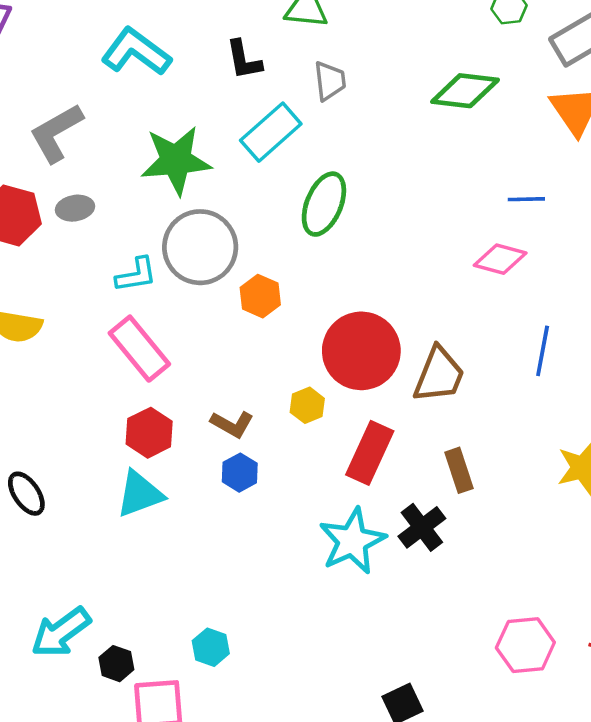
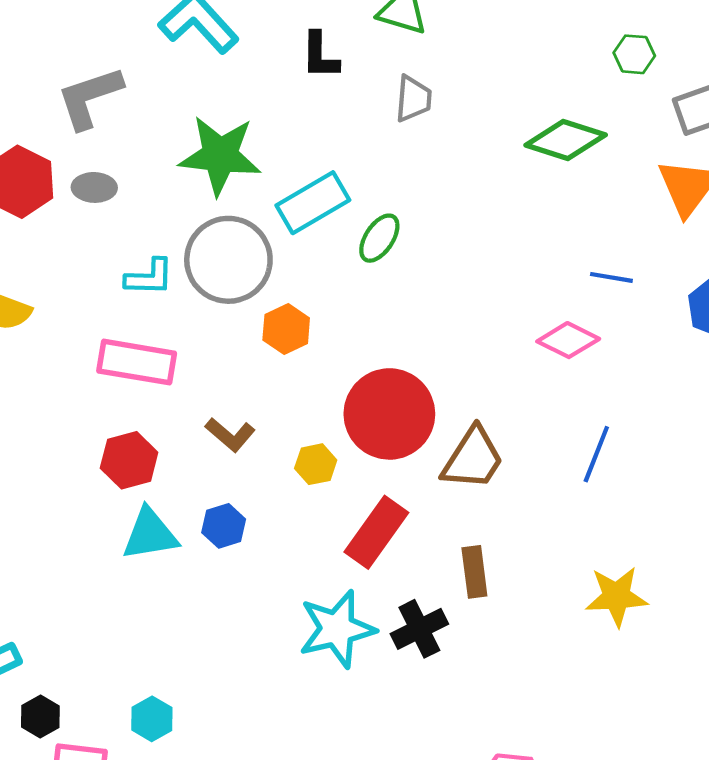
cyan rectangle: (271, 132) -> (313, 203), moved
green ellipse: (324, 204) -> (379, 238), size x0.7
pink rectangle: (139, 349) -> (137, 362), turned -52
brown L-shape: (232, 424) -> (230, 435), moved
cyan triangle: (140, 494) -> (150, 534), moved

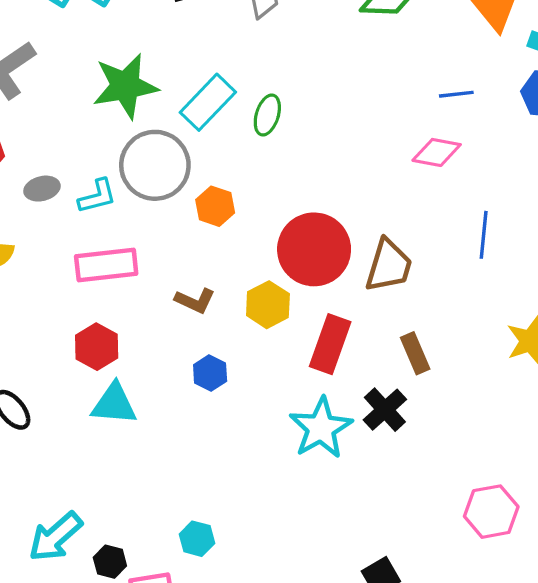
gray ellipse: (94, 187) -> (42, 189), moved
red hexagon: (129, 460) -> (97, 347), moved
yellow hexagon: (316, 464) -> (268, 305), size x1.4
cyan triangle: (150, 534) -> (114, 404), moved, turned 30

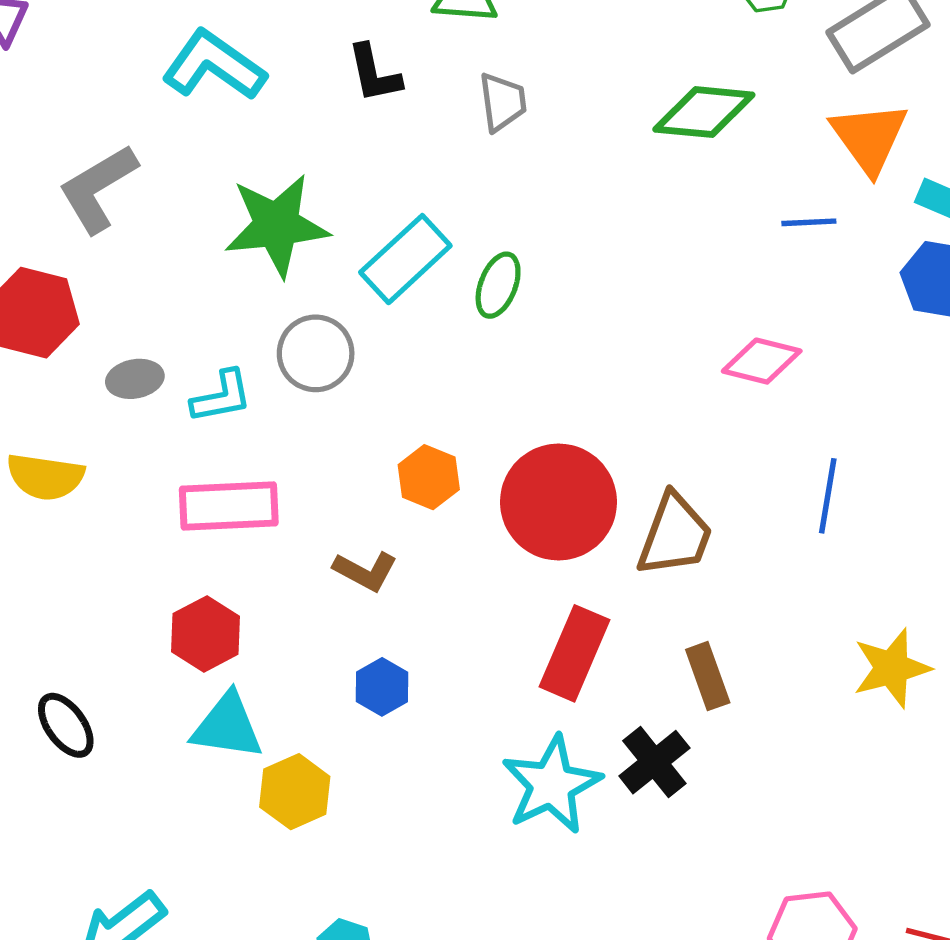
blue line: (456, 94) -> (809, 222), moved
gray circle: (155, 165) -> (316, 353), size x0.7
orange hexagon: (215, 206) -> (429, 477), moved
yellow hexagon: (268, 305) -> (295, 792), moved

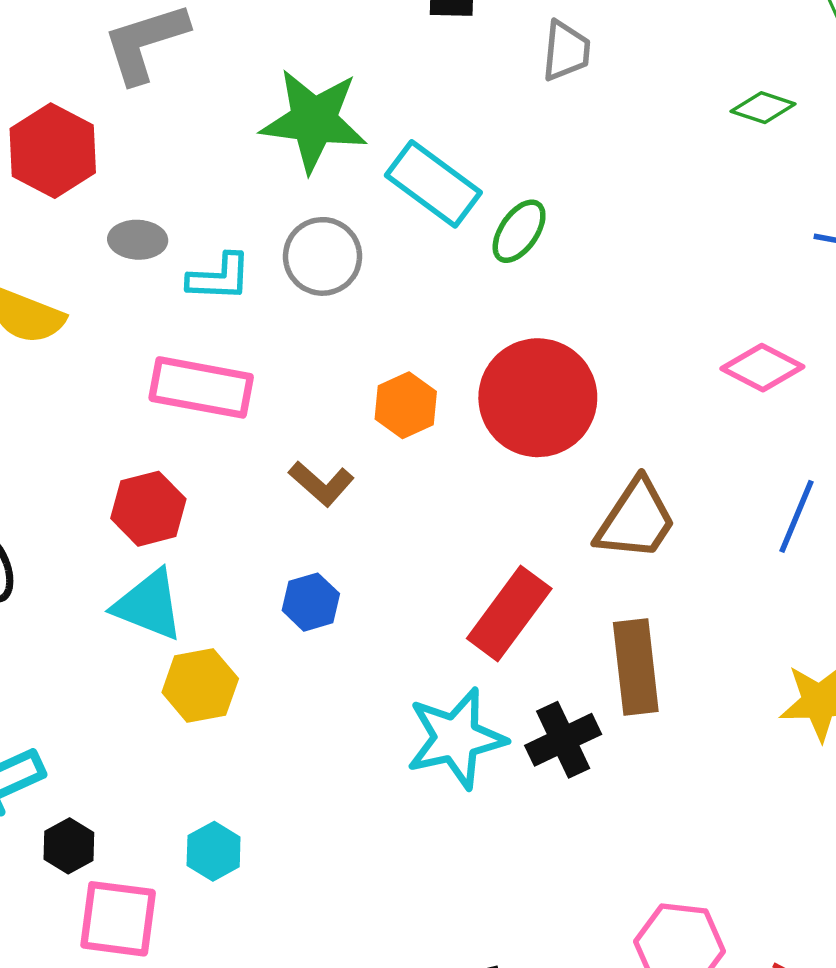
green diamond: (704, 112) -> (763, 108), size x0.6
cyan rectangle: (405, 259) -> (433, 184), turned 66
red circle: (559, 502) -> (538, 398), moved
brown rectangle: (708, 676) -> (636, 667), size x1.4

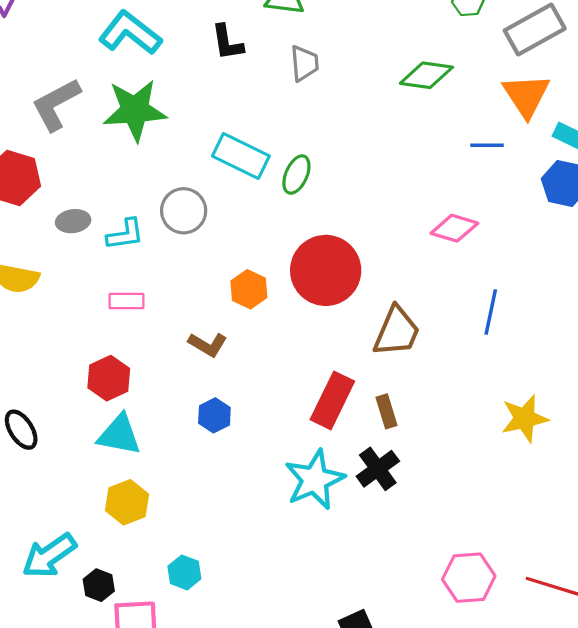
green diamond: (763, 108) -> (426, 75), size x1.4
green star: (314, 121) -> (135, 110), moved
pink rectangle: (201, 387) -> (126, 301), size x0.6
brown rectangle: (636, 667) -> (387, 411), moved, size x0.6
yellow hexagon: (200, 686) -> (127, 502), moved

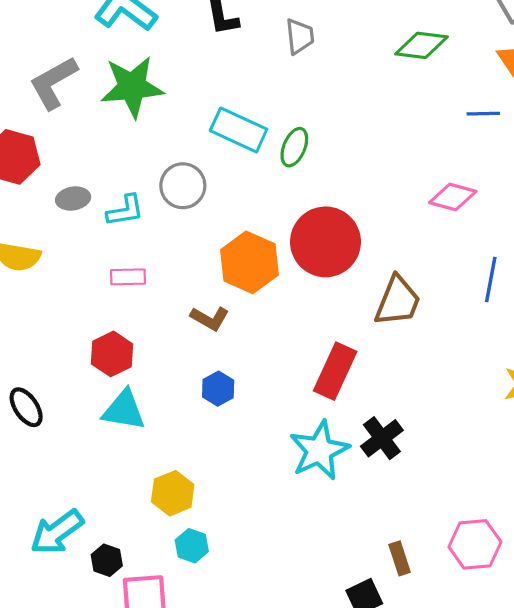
orange hexagon: (249, 289) -> (249, 262), size x1.6
brown rectangle: (387, 411) -> (400, 558), moved
yellow hexagon: (127, 502) -> (173, 493), moved

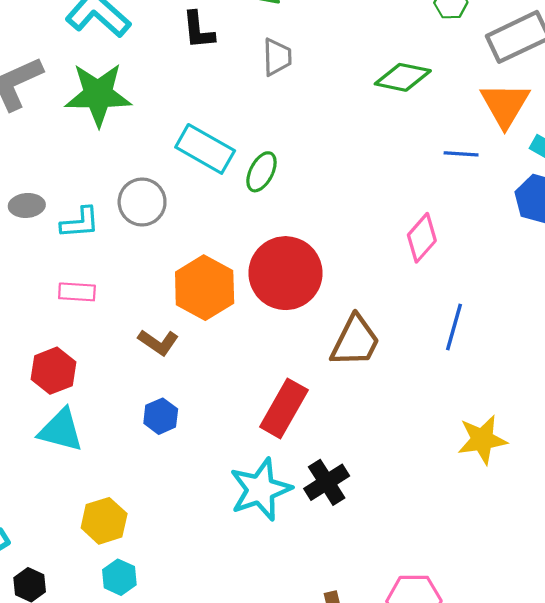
pink diamond: (453, 197) -> (422, 238), turned -69

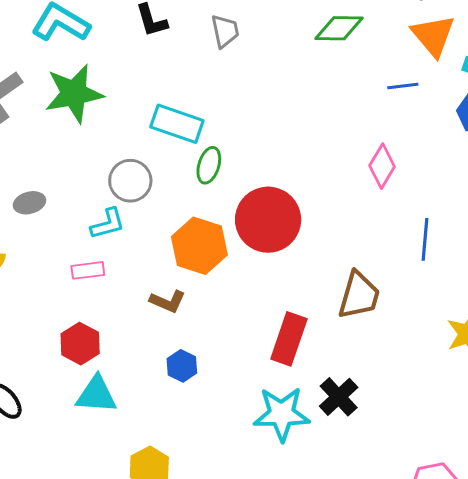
green ellipse: (261, 172) -> (209, 165), moved
cyan L-shape: (80, 223) -> (108, 224), moved
brown trapezoid: (355, 341) -> (359, 295), moved
cyan star: (260, 489) -> (282, 414), turned 30

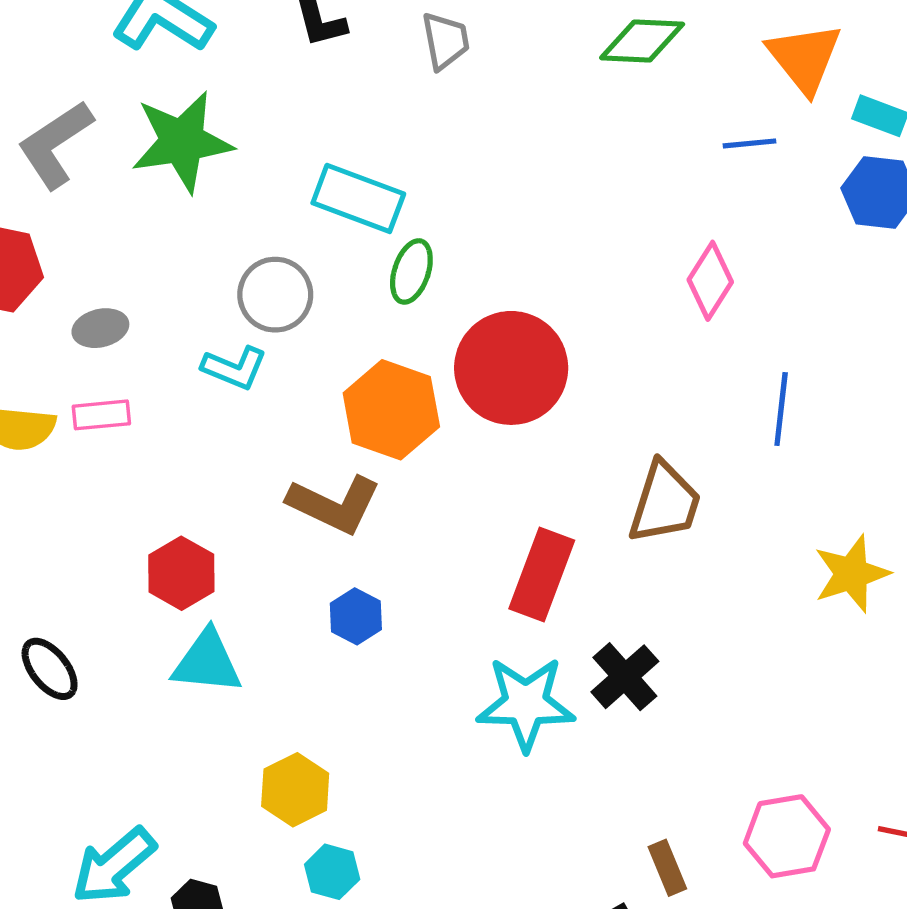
cyan L-shape: (108, 224) -> (234, 368), turned 36
pink rectangle: (88, 270) -> (101, 415), moved
brown L-shape: (168, 301) -> (334, 504), size x1.5

